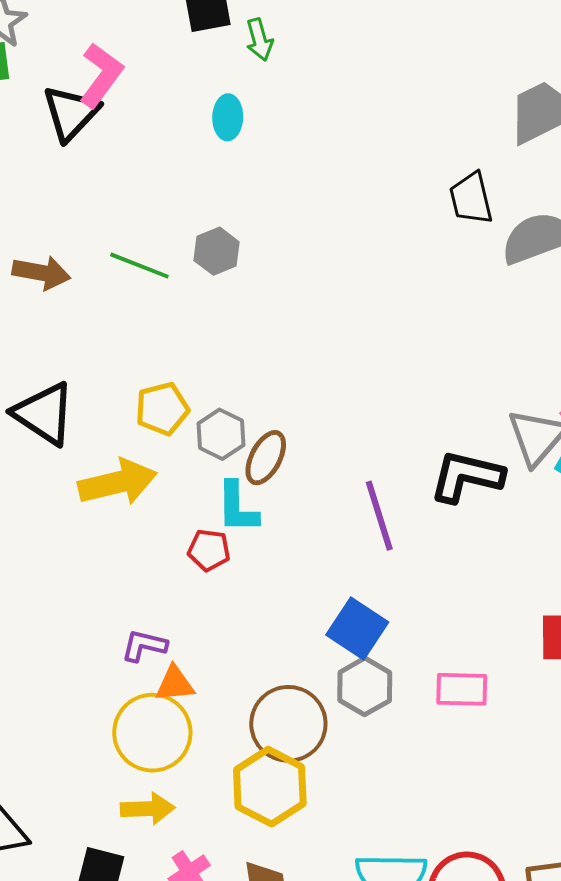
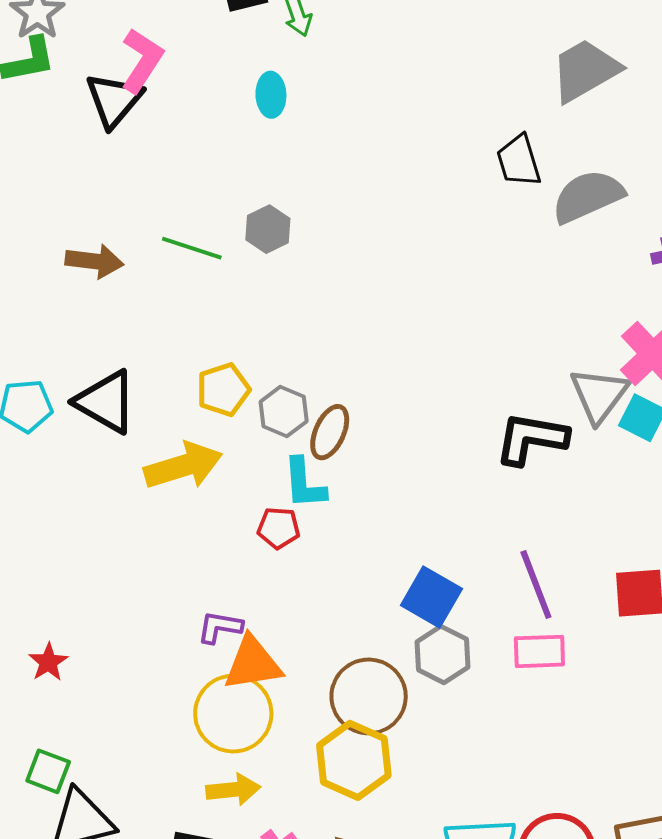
purple line: (379, 516) -> (536, 585), moved
orange triangle: (175, 684) -> (253, 663), size x1.5

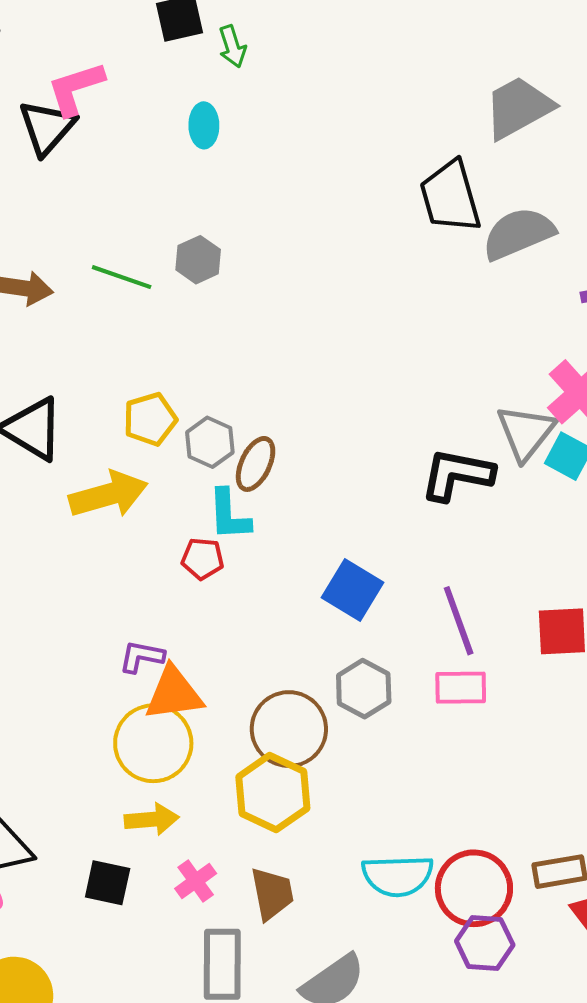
pink L-shape: (142, 60) -> (76, 88), turned -142
black trapezoid: (519, 161) -> (450, 197), size x1.4
blue square: (431, 597) -> (353, 590), moved

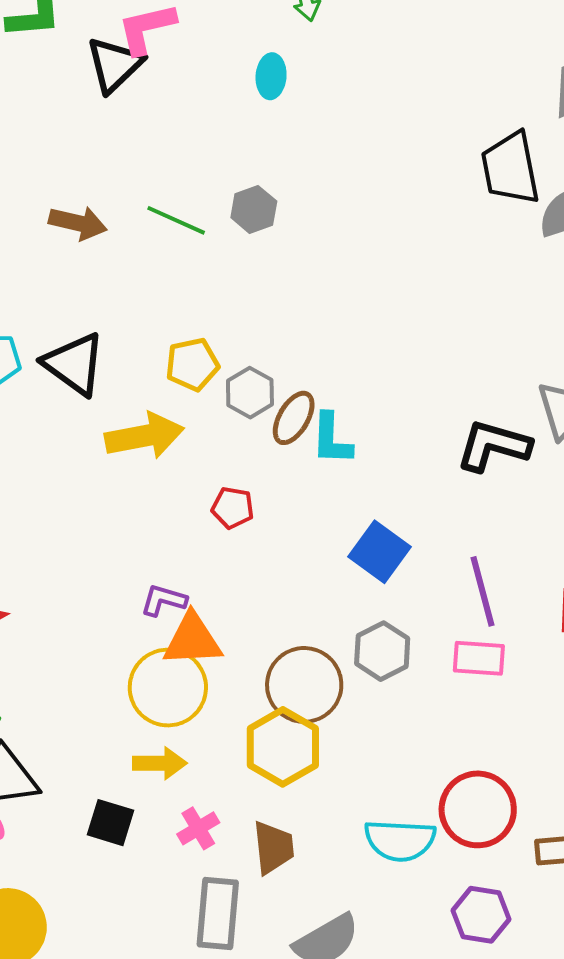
cyan L-shape: (229, 515) -> (332, 439), moved
red circle: (474, 888) -> (478, 809), moved

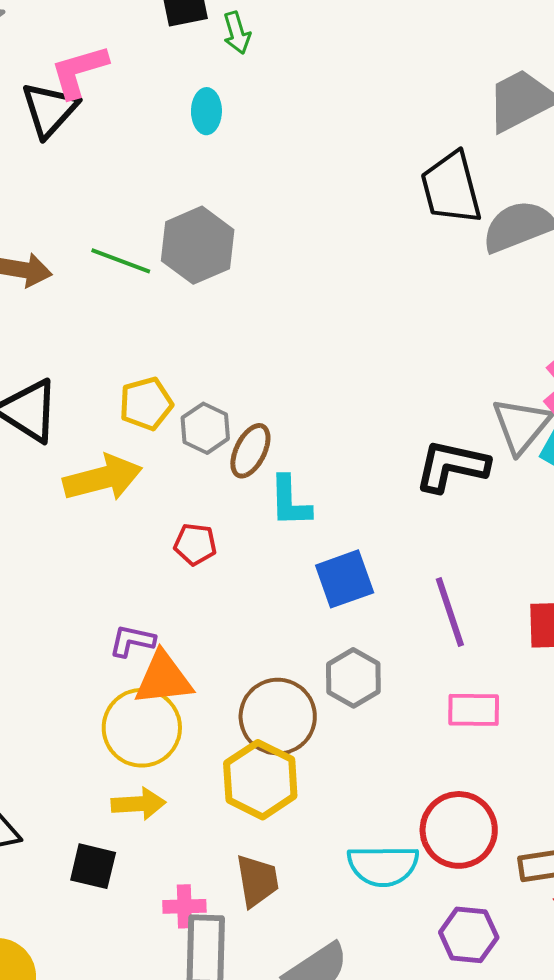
gray hexagon: (254, 209) -> (198, 245), size x1.6
cyan L-shape: (332, 439) -> (290, 501), moved
blue square: (380, 552) -> (345, 579), turned 38
pink rectangle: (479, 658) -> (474, 710), moved
pink cross: (198, 828) -> (184, 906), moved, turned 33

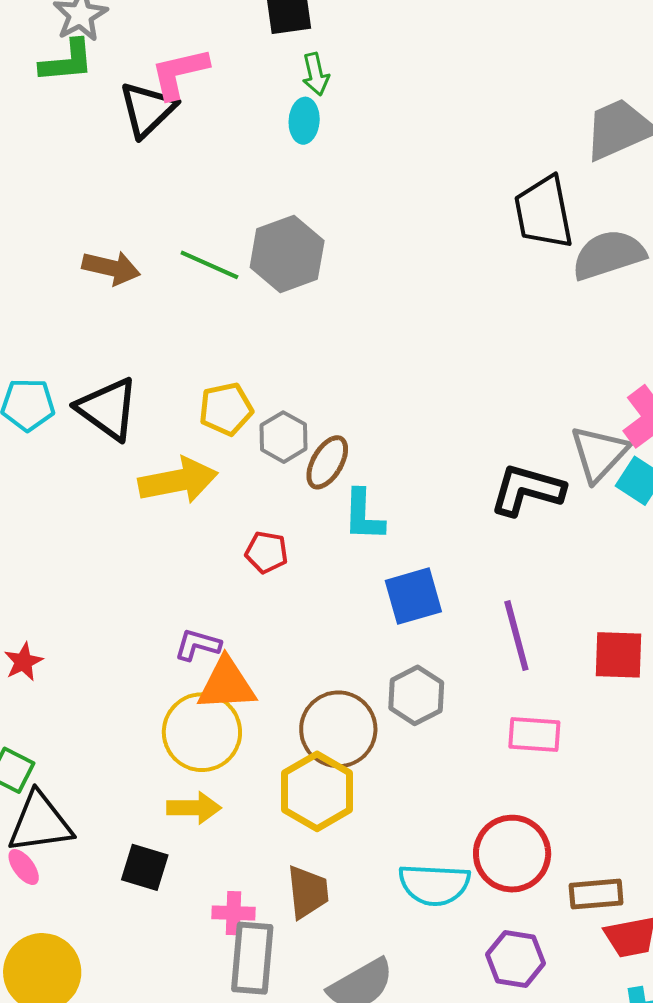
green arrow: (237, 33) -> (316, 74), moved

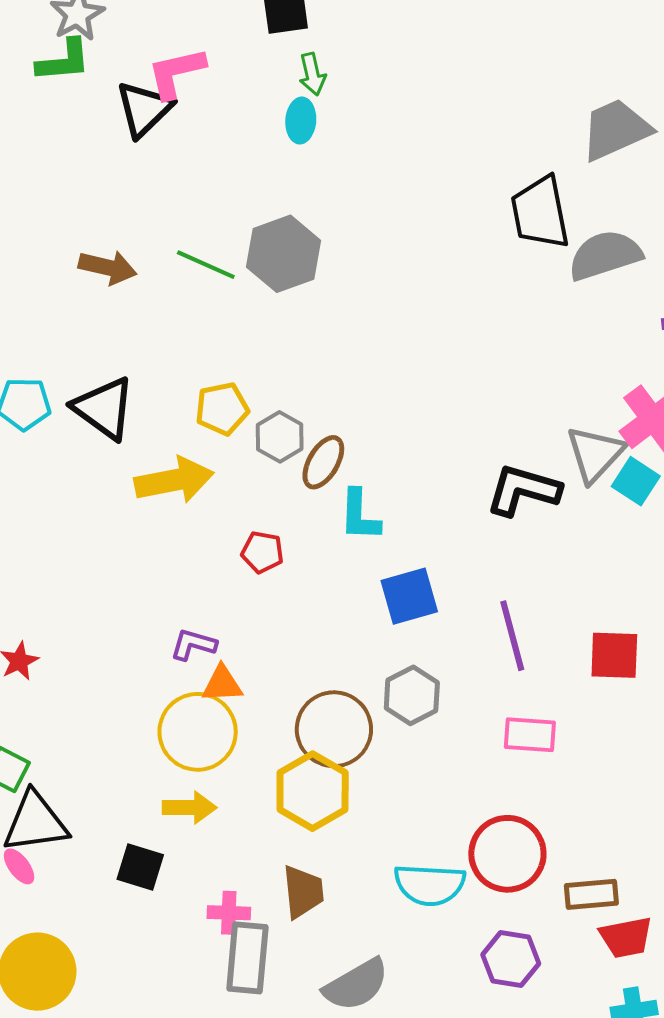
orange triangle: (226, 684) -> (222, 684), size x0.7

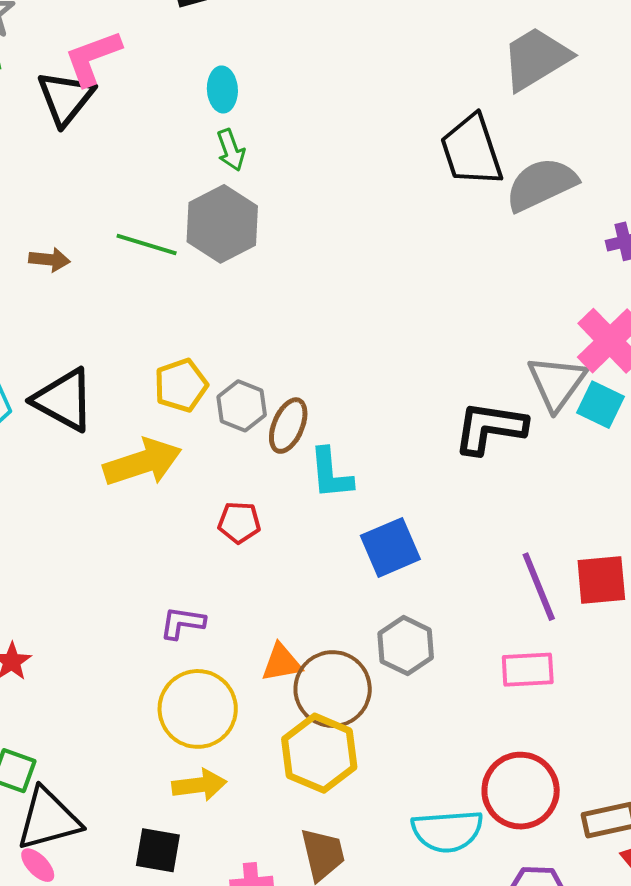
green arrow: (312, 74) -> (231, 150), moved
brown arrow: (108, 267) -> (49, 260), size x0.7
purple line: (512, 636) -> (539, 587), moved
orange triangle: (222, 684) -> (282, 663), moved

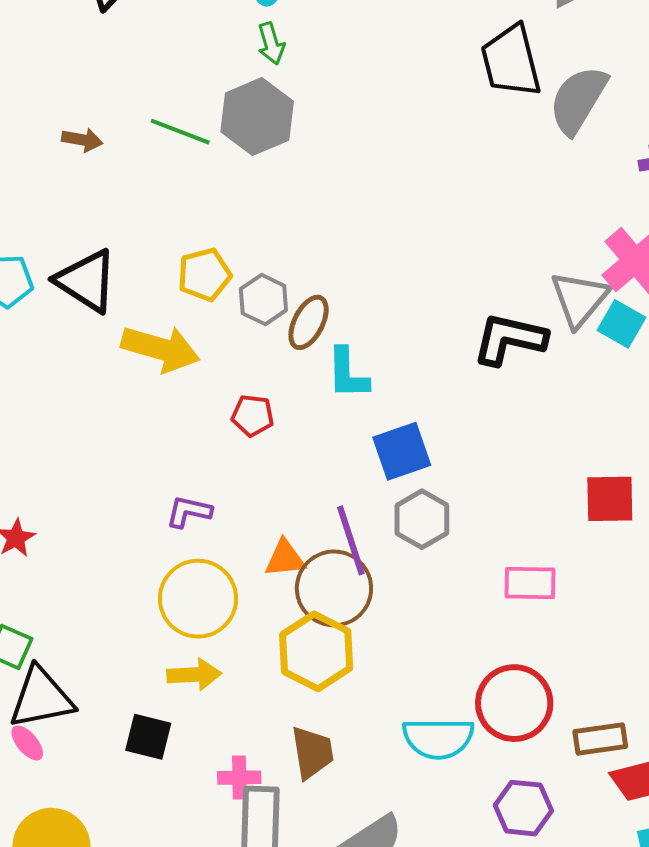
gray semicircle: (541, 184) -> (578, 100), turned -38
yellow arrow: (142, 462) -> (161, 349), turned 30
purple line: (539, 587) -> (351, 540), moved
gray hexagon: (406, 646) -> (422, 519), moved

